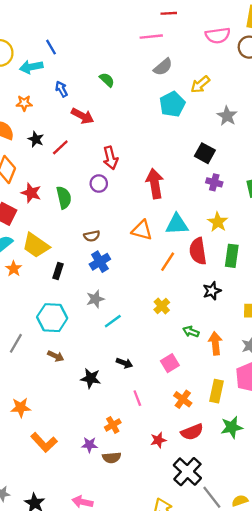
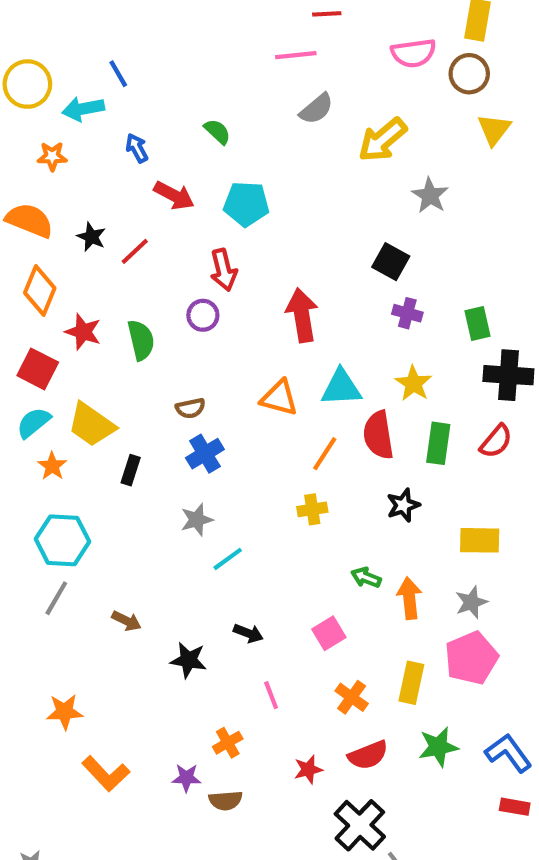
yellow arrow: (200, 84) -> (383, 140), size x1.4
orange star: (24, 103) -> (52, 156), moved
cyan pentagon: (172, 104) -> (246, 204), moved, turned 30
yellow cross: (162, 306) -> (312, 509), moved, turned 35
cyan hexagon: (52, 318) -> (62, 540), moved

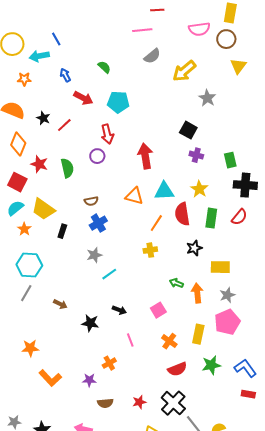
yellow rectangle: (480, 540) -> (220, 267), moved
red star: (308, 770) -> (139, 402), moved
brown semicircle: (226, 800) -> (105, 403), moved

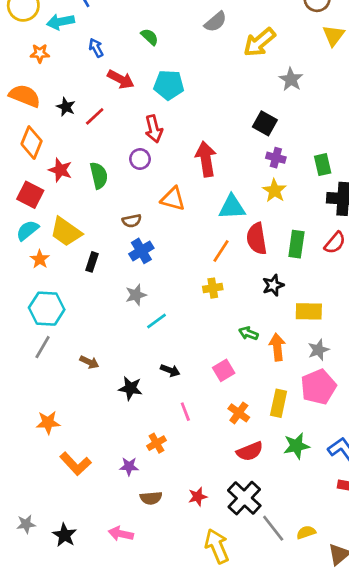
yellow star: (199, 189) -> (275, 191), moved
orange triangle: (134, 196) -> (173, 199), moved

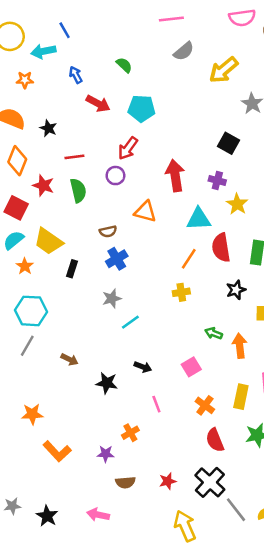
red line: (95, 116) -> (74, 157), moved, turned 36
red arrow: (154, 129) -> (128, 148), turned 50
purple cross: (276, 158) -> (217, 181), moved
red semicircle: (250, 451) -> (215, 440), turned 90

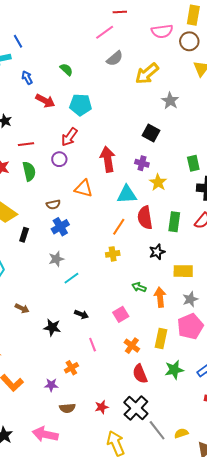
pink line: (171, 19) -> (105, 32), turned -30
pink arrow: (98, 515) -> (45, 434), size x1.4

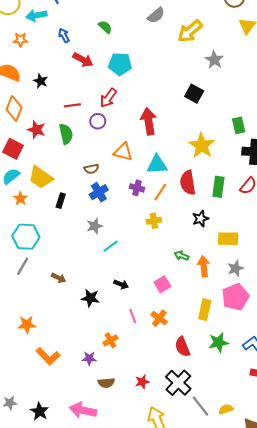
red line: (26, 144) -> (72, 105), moved
purple cross: (142, 163) -> (137, 188), moved
yellow star: (158, 182) -> (202, 146), size x1.4
cyan triangle: (127, 194) -> (157, 165), moved
orange cross: (132, 346) -> (159, 318), moved

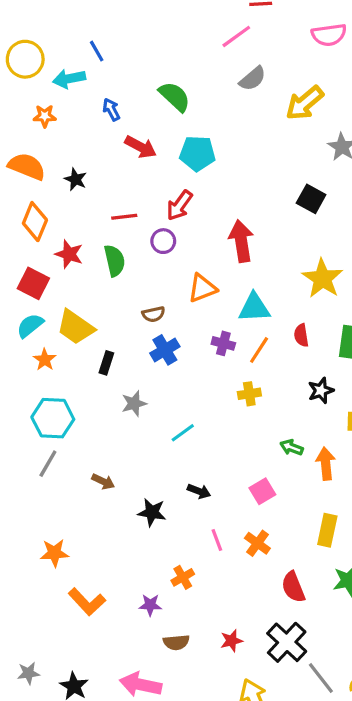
green semicircle: (105, 27) -> (175, 97), size x1.5
orange triangle: (123, 152) -> (202, 288), turned -36
red semicircle: (188, 183) -> (301, 335), size x0.6
gray star: (95, 226) -> (134, 404), moved

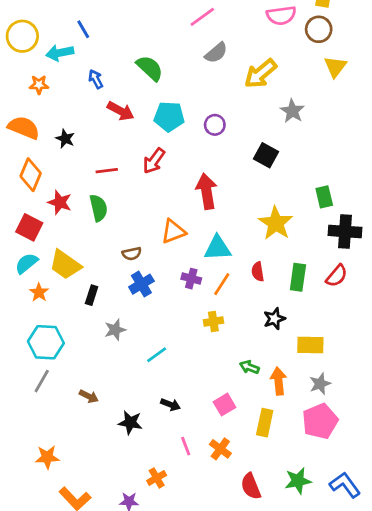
purple circle: (163, 241) -> (215, 125), moved
yellow rectangle: (327, 530) -> (265, 423), moved

